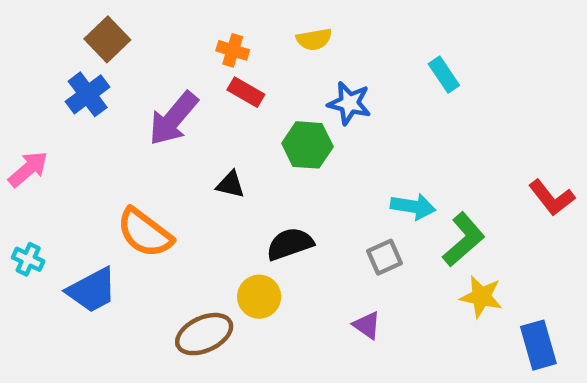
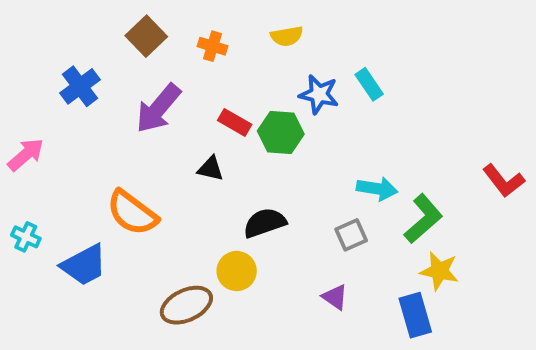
brown square: (107, 39) -> (146, 36), moved
cyan rectangle: (444, 75) -> (369, 84), moved
red rectangle: (246, 92) -> (235, 122), moved
blue rectangle: (538, 345) -> (415, 315), moved

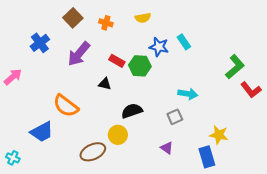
green L-shape: (423, 219) -> (235, 67), moved
cyan cross: (26, 237) -> (13, 158), moved

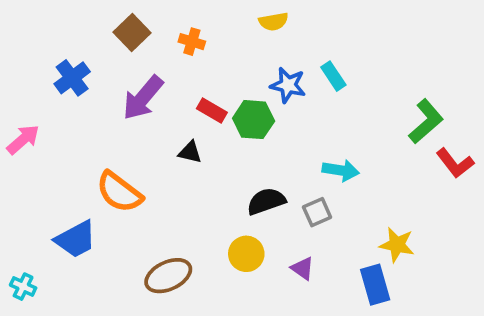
yellow semicircle: (143, 18) -> (274, 22), moved
black semicircle: (132, 111) -> (266, 201), moved
yellow circle: (118, 135) -> (246, 254), moved

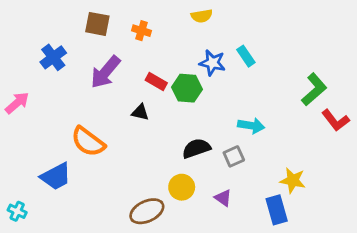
brown square: (132, 32) -> (97, 24), turned -35
brown ellipse: (168, 276) -> (147, 211), moved

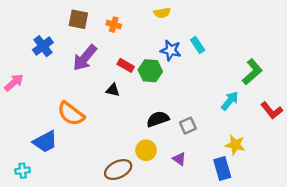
red L-shape: (335, 120) -> (272, 110), moved
cyan arrow: (251, 126) -> (230, 101), moved, turned -60
cyan cross: (17, 211) -> (23, 171), moved, turned -32

